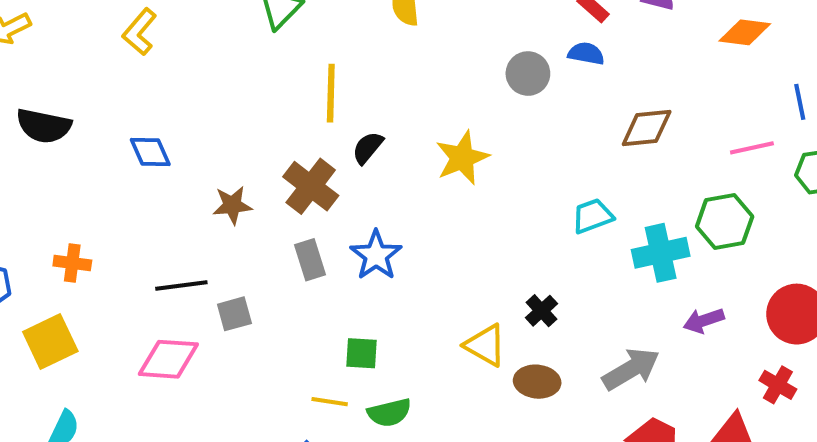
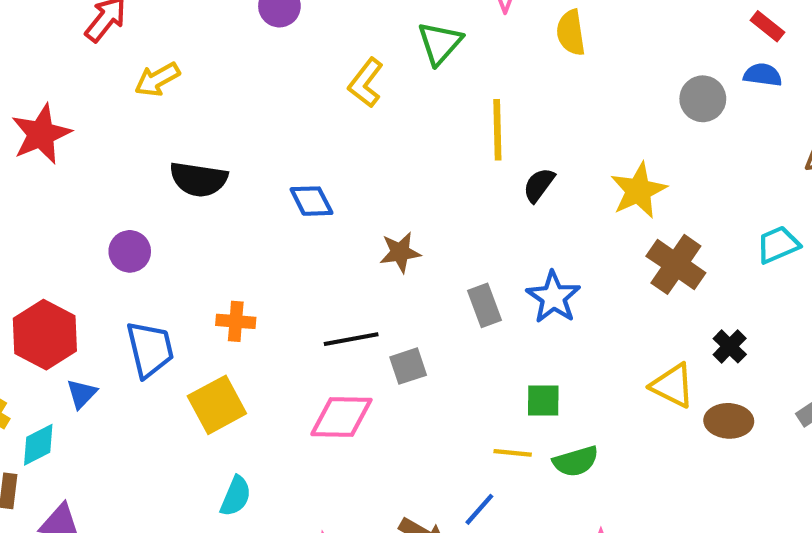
yellow L-shape: (140, 32) -> (366, 83), moved
brown cross: (311, 186) -> (676, 264), moved

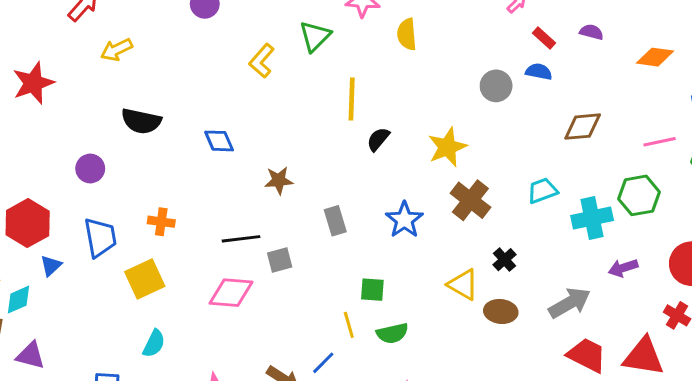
blue star: (553, 297) -> (404, 220), moved
yellow line: (513, 453) -> (349, 325), turned 65

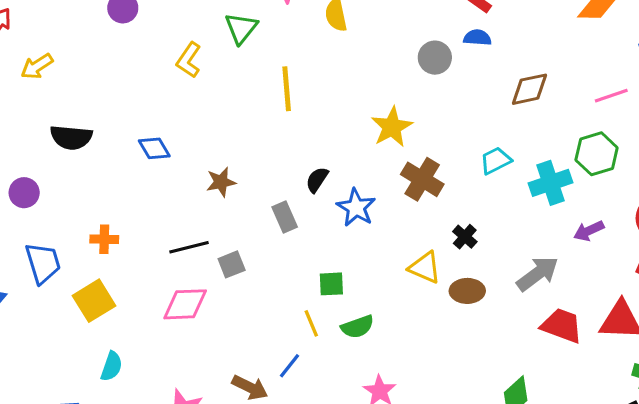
black semicircle: (378, 139) -> (317, 180), moved

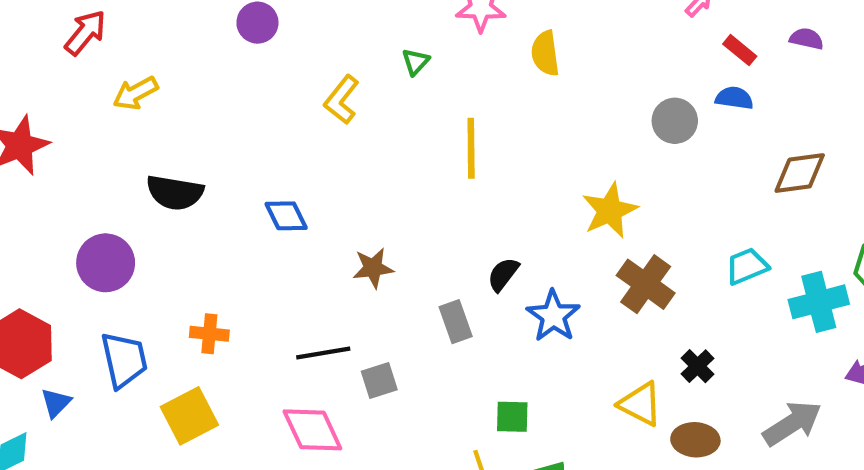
green triangle: (241, 28) -> (416, 62), size x0.6
purple circle: (24, 193) -> (106, 263), size x1.4
pink diamond: (185, 304) -> (312, 430), turned 63

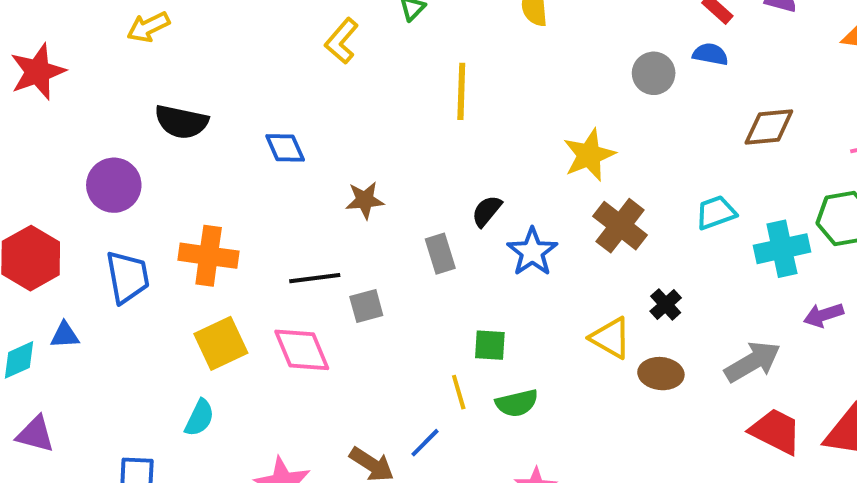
orange cross: (209, 334) -> (209, 256), size x1.6
blue triangle: (56, 403) -> (65, 335), moved, turned 40
yellow square: (189, 416) -> (221, 343), moved

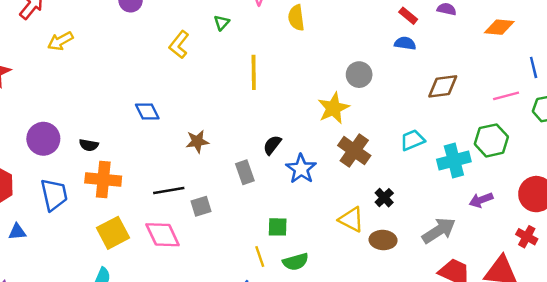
gray circle: (654, 73) -> (359, 75), moved
black semicircle: (181, 122) -> (89, 145), moved, size x0.6

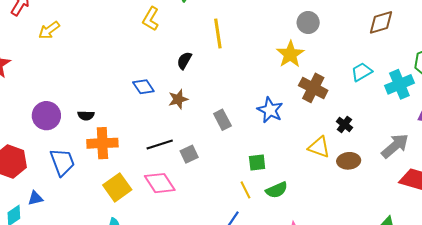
blue diamond: (147, 112) -> (143, 87), moved
black semicircle: (272, 145) -> (184, 61), moved

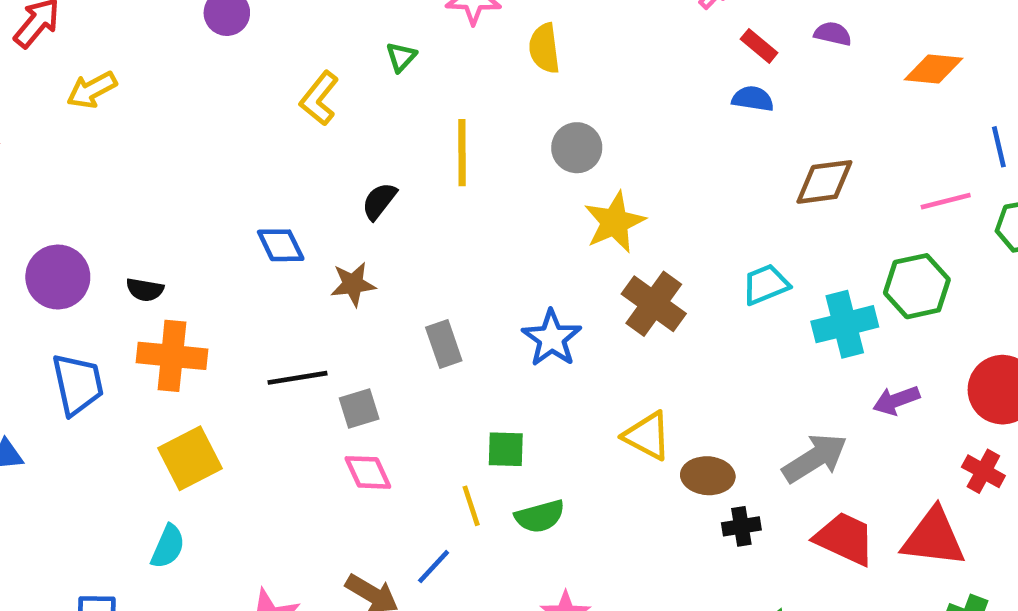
gray circle: (308, 22) -> (577, 148), moved
black cross: (344, 124) -> (741, 526), moved, turned 35
pink diamond: (160, 183) -> (368, 472), moved, size x0.7

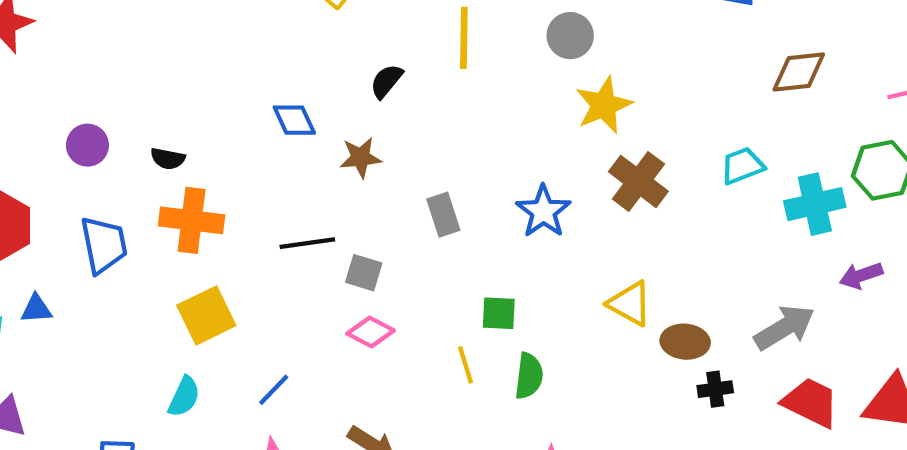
purple circle: (58, 277) -> (87, 145), size x0.7
gray square: (359, 409) -> (364, 273), turned 33
pink diamond: (368, 472) -> (371, 332), turned -39
green semicircle: (540, 516) -> (529, 376), turned -69
blue line: (434, 567) -> (274, 390), moved

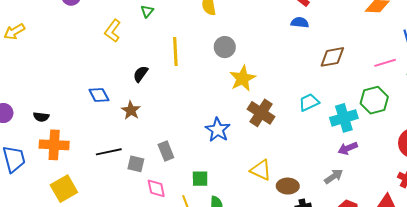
brown star: (360, 158) -> (131, 110), turned -30
gray rectangle: (443, 215) -> (166, 151), moved
purple arrow: (861, 275) -> (348, 148), moved
gray arrow: (784, 327) -> (334, 176), size x0.7
pink diamond: (371, 332) -> (156, 188), moved, turned 55

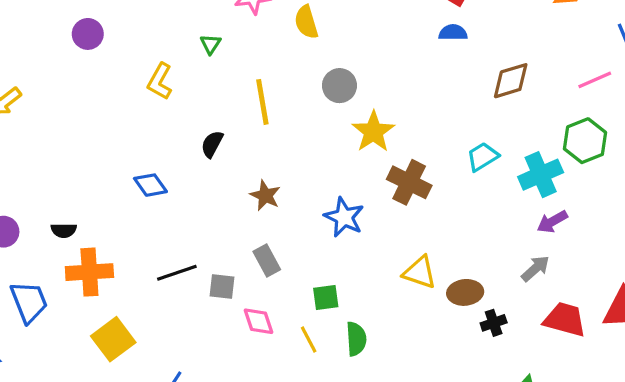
brown star: (131, 110) -> (265, 195), moved

